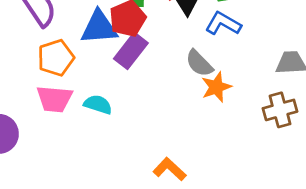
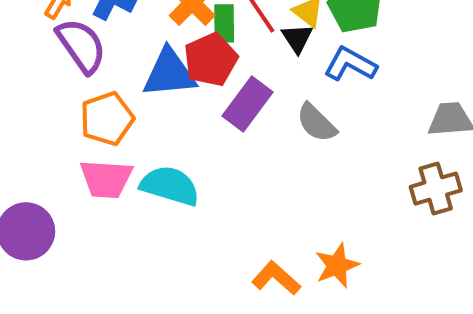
purple rectangle: (131, 51) -> (247, 104), moved
orange star: (216, 87) -> (337, 265), moved
cyan semicircle: (98, 105) -> (170, 186), size x1.4

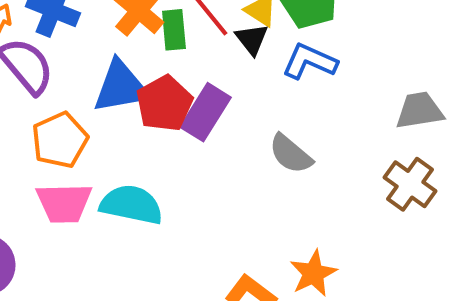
red pentagon: (211, 60) -> (164, 104), moved
gray semicircle: (316, 123) -> (291, 154), moved
brown cross: (436, 189) -> (410, 184), turned -33

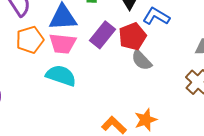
red pentagon: (164, 104) -> (132, 36), moved
pink trapezoid: (64, 203) -> (63, 44), moved

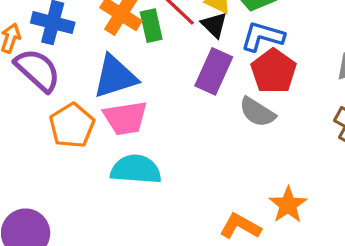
purple rectangle: (103, 35) -> (214, 71), moved
red pentagon: (132, 36) -> (273, 71), moved

